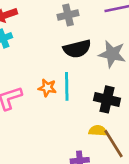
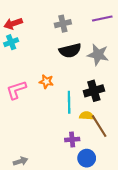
cyan line: (67, 86) -> (69, 102), moved
black cross: (107, 99) -> (94, 91), turned -30

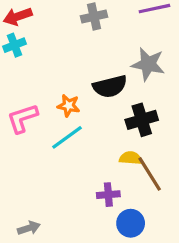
black semicircle: (70, 51) -> (110, 86), moved
cyan line: (69, 102) -> (67, 137), moved, turned 55

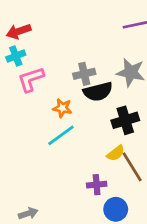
gray cross: (94, 16) -> (84, 74), moved
pink L-shape: (22, 118) -> (31, 79), moved
yellow semicircle: (131, 158) -> (116, 153), turned 138

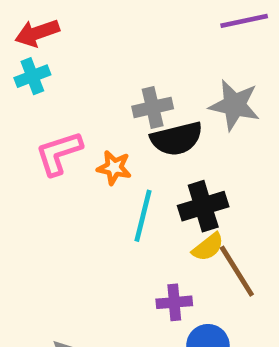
pink L-shape: (31, 79) -> (59, 153), moved
black cross: (125, 120) -> (203, 206), moved
cyan line: (61, 135) -> (143, 216), moved, turned -40

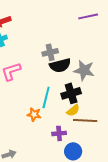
gray star: (234, 105) -> (84, 70), moved
orange star: (114, 168) -> (34, 114), moved
brown line: (237, 271) -> (85, 120), turned -55

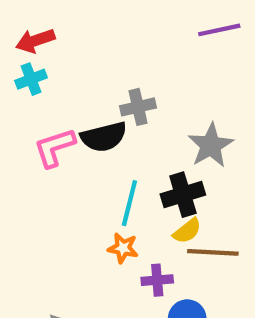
black semicircle: (60, 65) -> (104, 137), moved
gray star: (84, 70) -> (211, 145), turned 30
orange star: (34, 114) -> (123, 248), moved

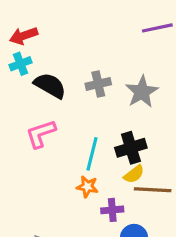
black semicircle: (104, 137) -> (50, 86), moved, turned -136
gray star: (211, 145) -> (142, 92), moved
pink L-shape: (55, 148) -> (41, 134), moved

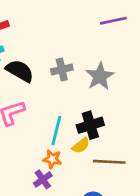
yellow semicircle: (134, 174) -> (81, 145), moved
purple cross: (112, 210) -> (43, 179), moved, turned -30

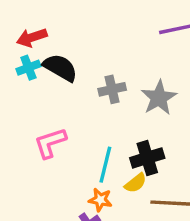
black semicircle: (20, 71) -> (60, 68), moved

